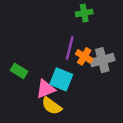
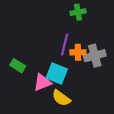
orange cross: (84, 56) -> (78, 52), turned -32
yellow semicircle: (52, 106) -> (61, 98), moved

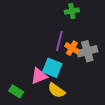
orange cross: (78, 52) -> (72, 48), turned 32
green rectangle: (18, 66) -> (16, 91), moved

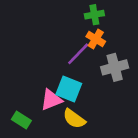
purple line: (59, 41) -> (78, 54), turned 30
orange cross: (72, 48) -> (96, 39), moved

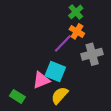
green cross: (94, 15) -> (76, 12), turned -32
yellow semicircle: (74, 119) -> (60, 95), turned 96

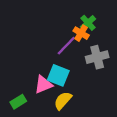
green cross: (76, 12) -> (88, 23), moved
green rectangle: (17, 96) -> (18, 102), turned -64

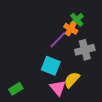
pink triangle: (43, 85) -> (58, 88), moved, turned -48
yellow semicircle: (63, 101) -> (72, 80), moved

